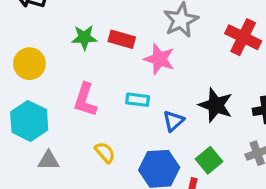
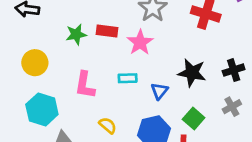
pink star: (159, 59) -> (140, 42), turned 30

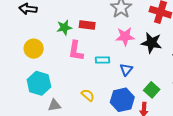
pink star: (140, 42) -> (125, 37), moved, turned 30
black star: (192, 73) -> (151, 43), moved
pink L-shape: (85, 85) -> (76, 51), moved

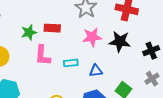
blue triangle: (126, 69) -> (96, 71), turned 48

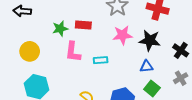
black cross: (151, 51) -> (181, 50), turned -35
blue triangle: (96, 71) -> (146, 66), moved

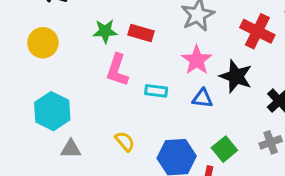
pink star: (122, 35) -> (197, 60), turned 30
yellow circle: (30, 51) -> (43, 43), moved
blue triangle: (146, 66) -> (203, 98), moved

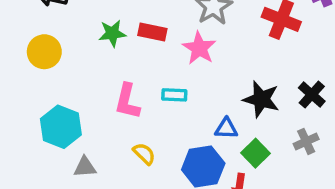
pink star: (197, 60) -> (199, 48), moved
pink L-shape: (117, 70) -> (127, 101), moved
black star: (236, 76) -> (261, 99), moved
blue triangle: (203, 98) -> (226, 128), moved

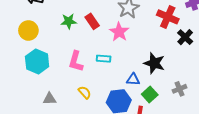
red rectangle: (152, 32) -> (92, 21), turned 42
black cross: (312, 95) -> (185, 37), moved
cyan hexagon: (61, 127) -> (37, 62), moved

